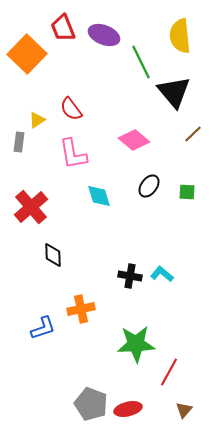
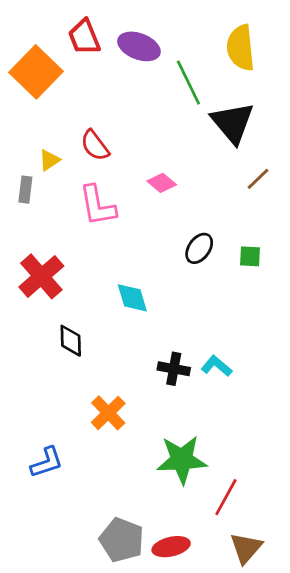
pink diamond: (134, 140) -> (162, 183), moved, size x0.7
cyan diamond: (99, 196) -> (132, 298), moved
orange cross: (81, 309) -> (108, 413), turned -32
blue L-shape: (43, 328) -> (47, 462), moved
brown triangle: (184, 410) -> (246, 548), size x1.5

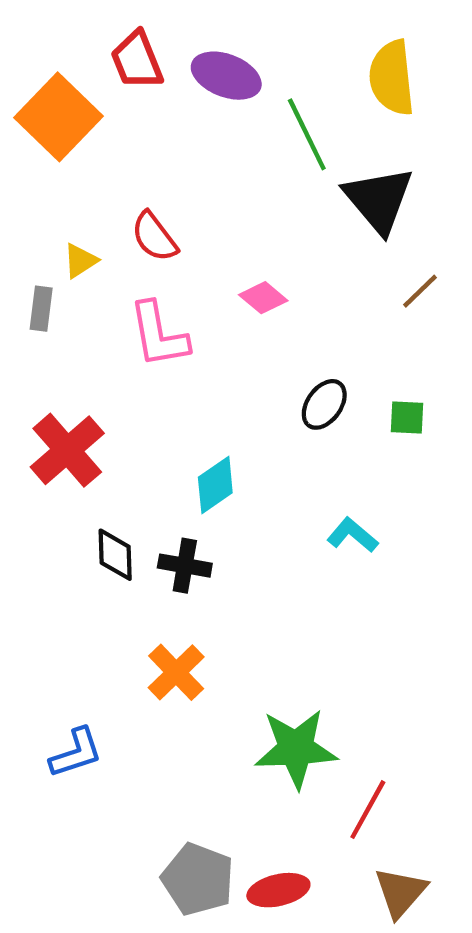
cyan diamond: (132, 298) -> (215, 485), turned 72
cyan L-shape: (217, 366) -> (353, 535), moved
black cross: (174, 369) -> (185, 566), moved

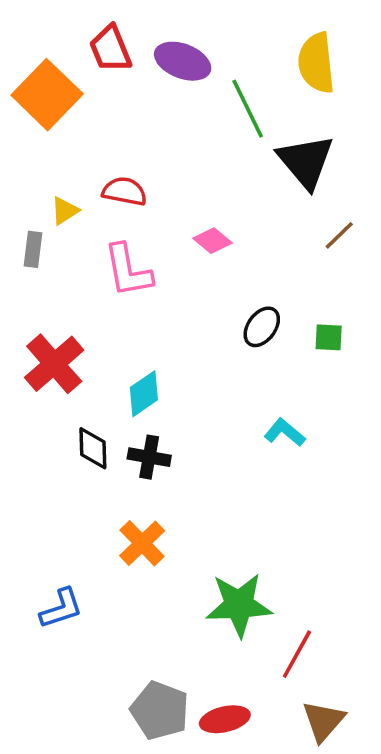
red semicircle: (154, 237) -> (125, 191), turned 138
cyan diamond: (215, 485) -> (144, 394), moved

